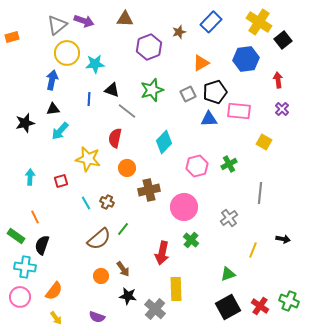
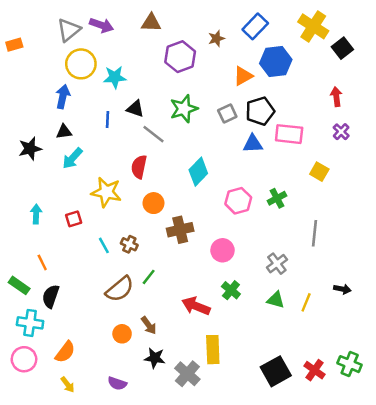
blue hexagon: (246, 59) -> (276, 61), moved
pink circle: (184, 207) -> (222, 250), size x0.7
red arrow: (162, 253) -> (196, 306), turned 100
green triangle: (228, 274) -> (276, 300), moved, turned 35

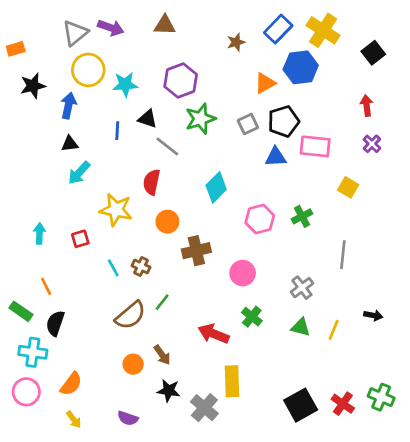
yellow cross: (313, 26) -> (323, 30), moved
purple hexagon: (180, 57) -> (181, 80), moved
black star: (30, 149) -> (33, 86), moved

